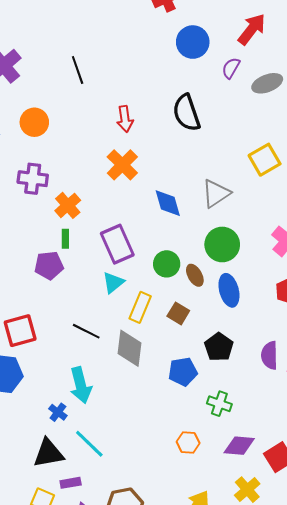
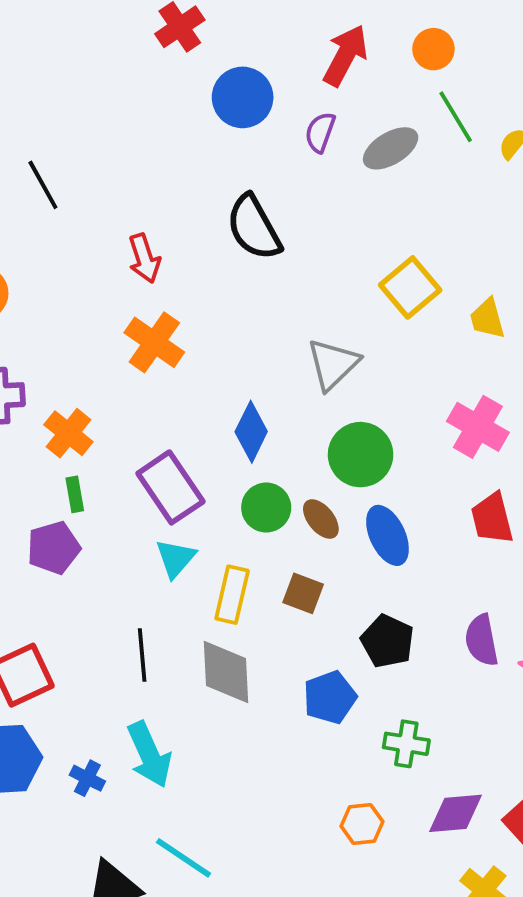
blue diamond: (168, 203) -> (251, 432), moved, turned 52
black line: (86, 331) -> (142, 655), turned 68
blue cross: (58, 412) -> (87, 778), moved

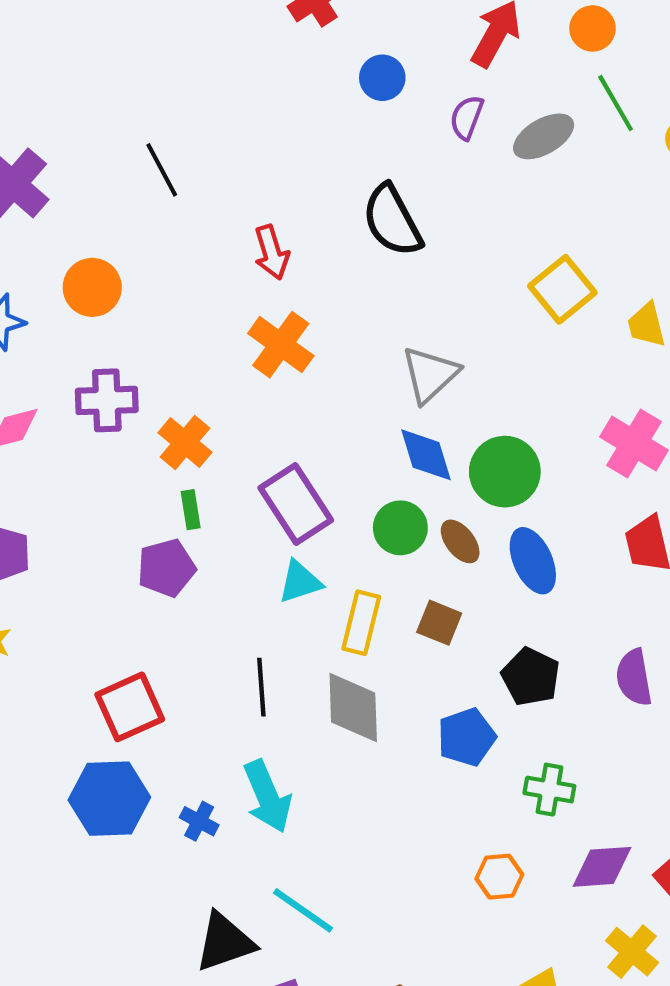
blue circle: (243, 97) -> (382, 78), size x0.7
gray triangle: (333, 364) -> (430, 374), moved
blue diamond: (251, 432) -> (426, 455), moved, turned -44
cyan triangle: (176, 558) -> (300, 582), turned 30

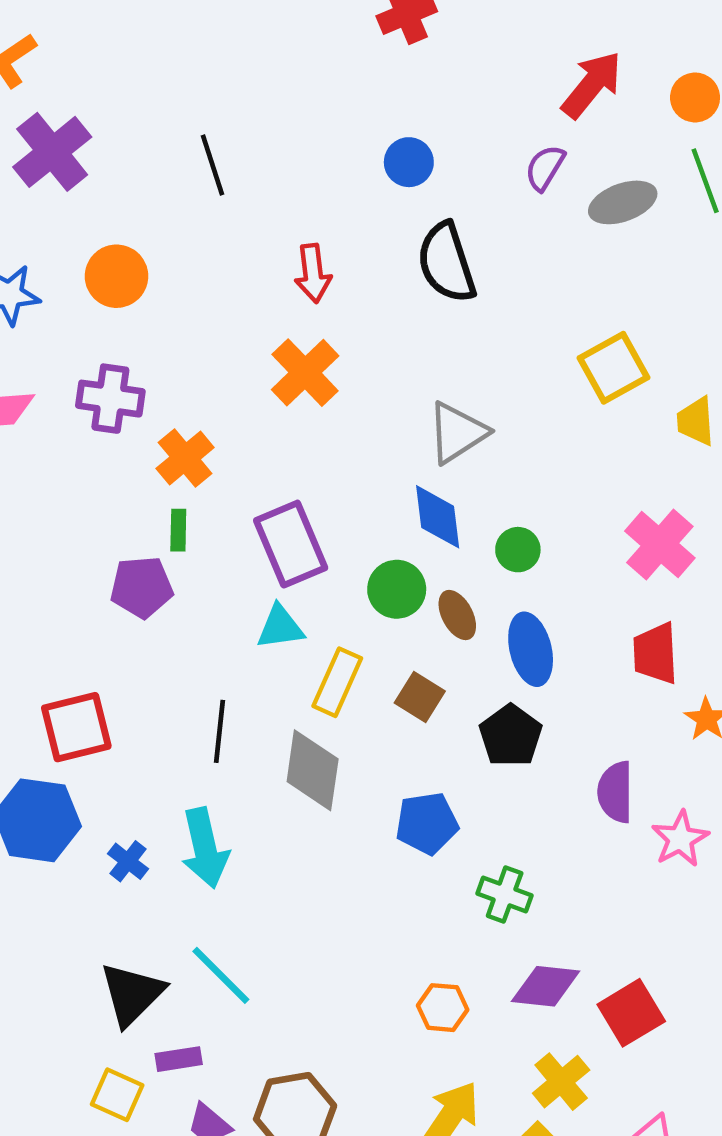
blue circle: (382, 78) -> (409, 162), moved
green circle: (505, 472) -> (518, 550), size x0.6
black pentagon: (531, 677) -> (511, 736), moved
orange hexagon: (499, 877) -> (443, 1008), moved
black triangle: (225, 942) -> (132, 994), turned -36

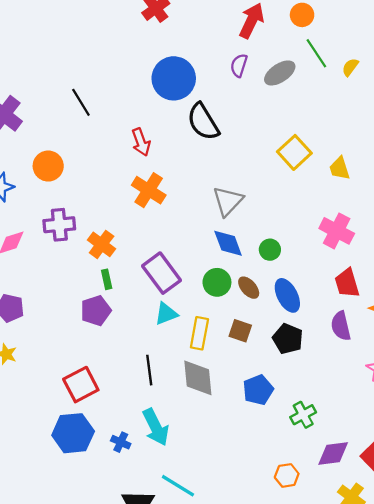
blue circle: (409, 162) -> (174, 78), size x1.8
purple semicircle: (615, 792) -> (341, 326), moved
green cross: (505, 894) -> (303, 415), turned -35

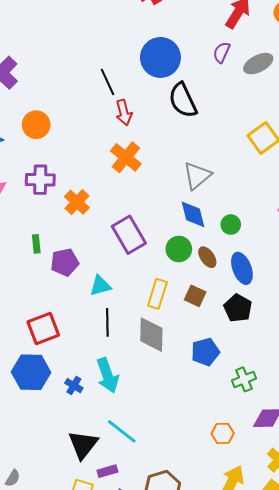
black line: (81, 102) -> (107, 82), moved
green rectangle: (107, 279) -> (36, 244), moved
cyan triangle: (166, 314) -> (100, 286), moved

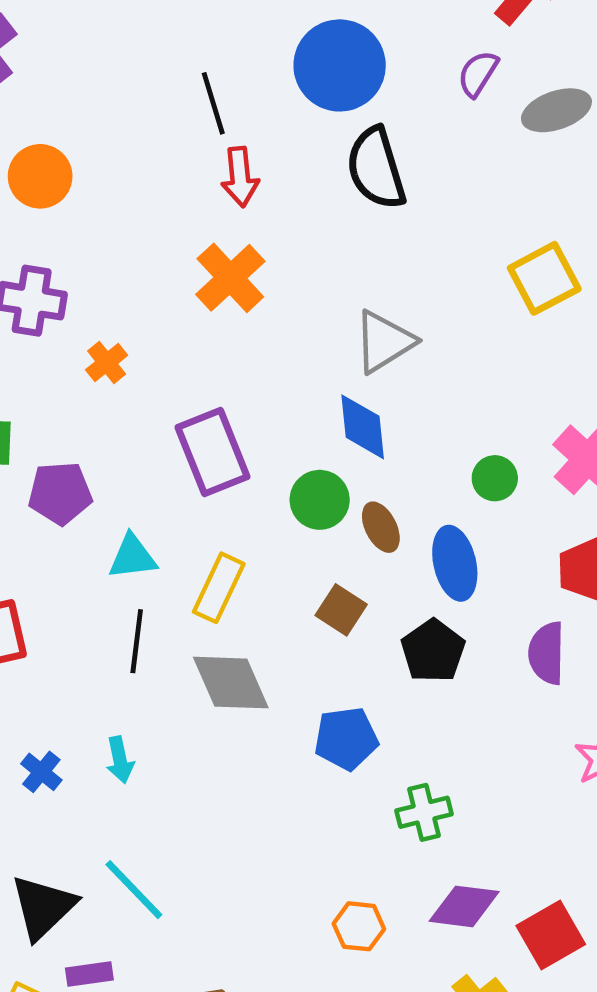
orange cross: (77, 202) -> (107, 363), size x0.7
green circle: (231, 225) -> (495, 478), moved
yellow rectangle: (157, 294) -> (219, 588), moved
gray diamond: (151, 335) -> (231, 683), turned -33
cyan arrow: (107, 375) -> (120, 760), size x0.6

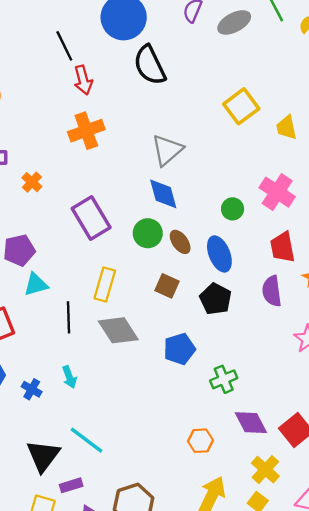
orange cross: (230, 278) -> (86, 131), turned 32
cyan triangle: (132, 557) -> (36, 284), moved
purple diamond: (464, 906) -> (251, 423), turned 64

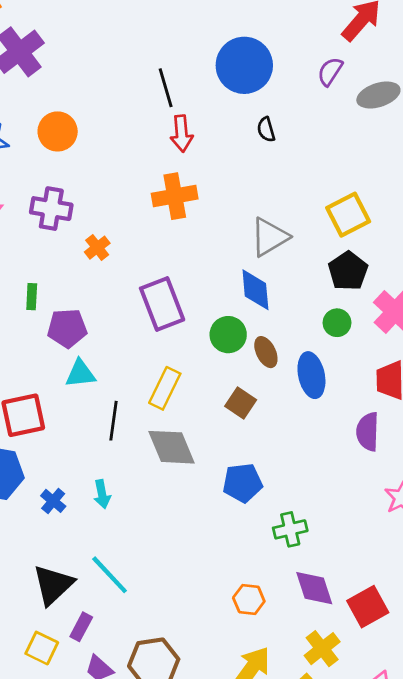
black semicircle: (150, 65) -> (266, 129), size x0.5
yellow square: (241, 106) -> (348, 215), moved
black pentagon: (216, 299) -> (348, 271), moved
purple rectangle: (71, 485) -> (81, 627), turned -55

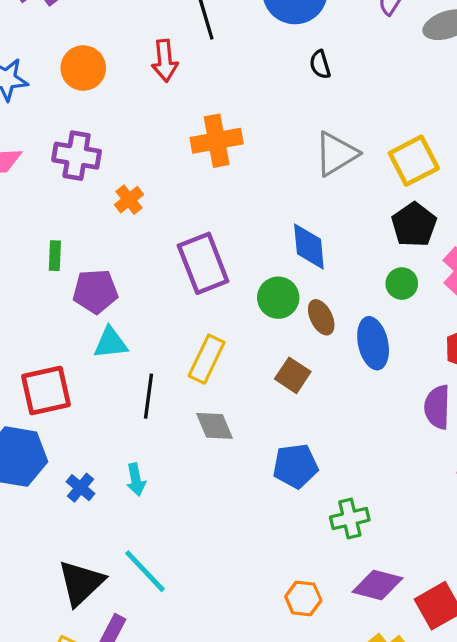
red arrow: (182, 134) -> (165, 61), moved
gray triangle: (269, 237) -> (336, 154), moved
gray diamond: (171, 447) -> (215, 426), size x0.7
purple diamond: (314, 588) -> (377, 585), turned -57

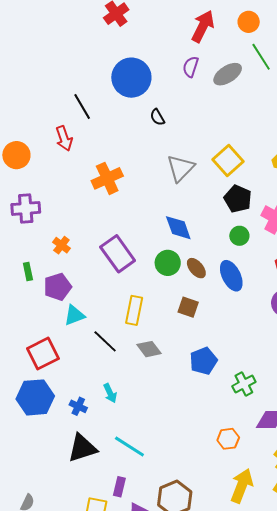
orange cross: (129, 200) -> (61, 245), moved
black line: (148, 396) -> (105, 341), turned -40
black triangle: (81, 583) -> (82, 448), moved, turned 40

